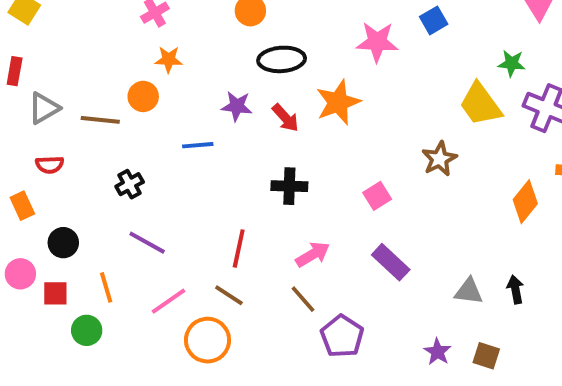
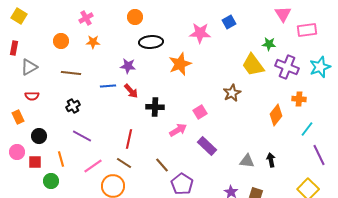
orange circle: (143, 96) -> (61, 41), moved
red arrow: (285, 118) -> (131, 91), moved
brown line: (100, 120) -> (71, 73), moved
pink arrow: (313, 254) -> (178, 130), moved

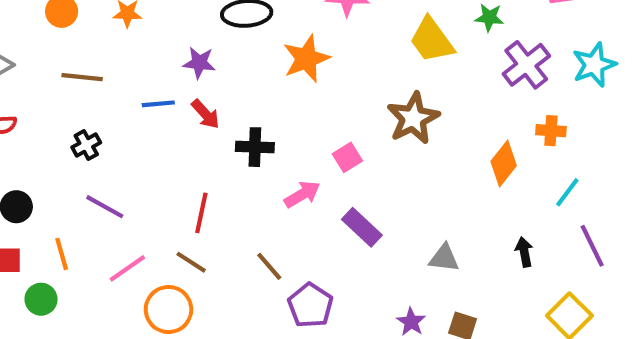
yellow trapezoid: (253, 65) -> (432, 40), moved
purple cross: (287, 67) -> (526, 65), turned 30
brown star: (232, 93) -> (413, 118), size x1.4
black arrow: (271, 160) -> (524, 252), moved

